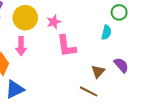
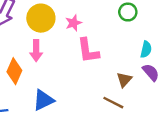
green circle: (119, 12) -> (128, 12), moved
cyan semicircle: (106, 32) -> (146, 49), moved
blue triangle: (15, 89) -> (43, 100), moved

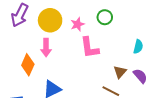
green circle: (128, 12) -> (105, 17), moved
purple semicircle: (151, 72) -> (140, 76), moved

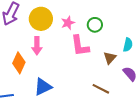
green circle: (105, 17) -> (95, 25), moved
brown triangle: (120, 72) -> (110, 58), moved

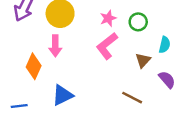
pink star: (68, 23) -> (108, 18), moved
green circle: (95, 25) -> (138, 22), moved
pink L-shape: (80, 46) -> (107, 46), turned 60

